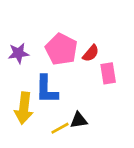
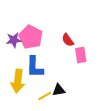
pink pentagon: (61, 49) -> (31, 37), moved
red semicircle: (91, 53) -> (68, 40), turned 104

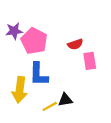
purple star: (14, 40) -> (14, 31), moved
red semicircle: (68, 40) -> (75, 44), turned -72

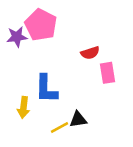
pink pentagon: (34, 41) -> (41, 25), moved
yellow arrow: (20, 90) -> (24, 107), size x0.7

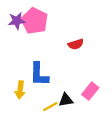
purple star: (17, 37) -> (17, 21), moved
pink rectangle: (107, 73) -> (90, 91), moved, turned 48

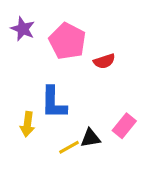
purple star: (17, 21) -> (23, 29), turned 30
pink pentagon: (35, 21) -> (67, 41), moved

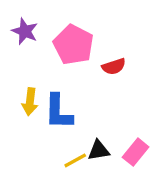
yellow arrow: (27, 124) -> (30, 102), moved
pink rectangle: (124, 126) -> (136, 152), moved

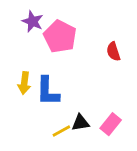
purple star: (25, 31) -> (33, 21), moved
red semicircle: (114, 67) -> (113, 52), moved, turned 90

